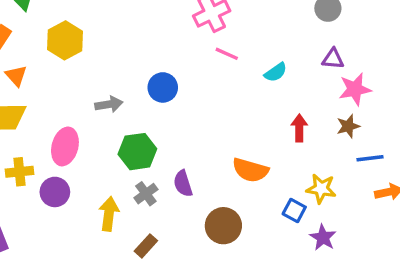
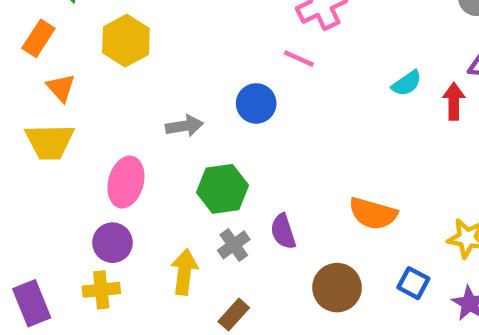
pink line: (227, 54) -> (299, 59), moved
red arrow: (299, 128) -> (454, 101), moved
yellow cross: (19, 172) -> (101, 290), moved
blue square: (294, 211) -> (413, 283), moved

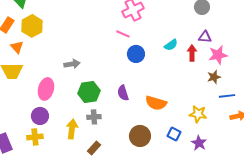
yellow hexagon: (126, 41) -> (32, 26), moved
blue circle: (256, 103) -> (136, 54), moved
purple semicircle: (283, 231) -> (123, 93), moved
gray cross: (234, 245) -> (94, 117), turned 32

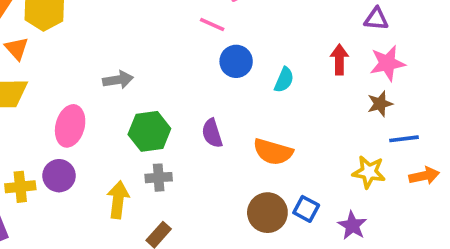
purple triangle: (205, 37) -> (376, 19), moved
cyan semicircle: (171, 45) -> (284, 80), moved, turned -32
yellow star: (198, 114) -> (369, 172), moved
brown circle: (140, 136) -> (267, 213), moved
yellow cross: (35, 137) -> (20, 187), moved

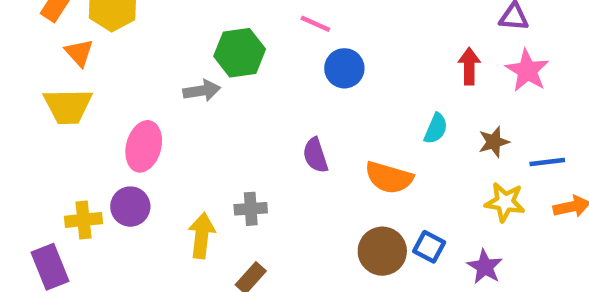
pink star: (387, 63) -> (527, 71), turned -30
cyan semicircle: (284, 80) -> (436, 129), moved
brown star: (380, 104) -> (494, 142), moved
green hexagon: (149, 131) -> (240, 53), moved

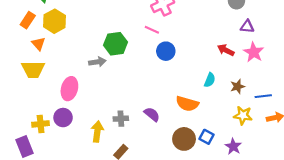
red arrow: (469, 66) -> (226, 50), turned -63
purple semicircle: (315, 155) -> (152, 114), moved, turned 147

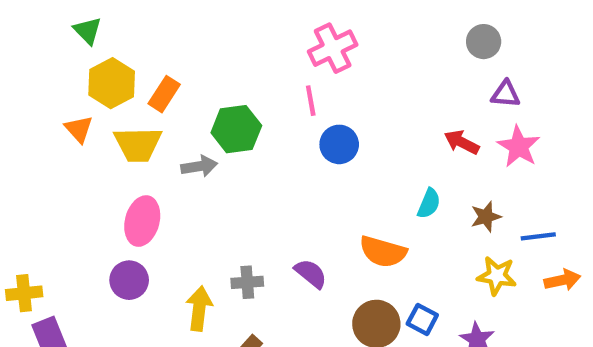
orange rectangle: (28, 20) -> (164, 94), moved
pink line: (152, 30) -> (311, 101), turned 56
yellow trapezoid: (33, 69) -> (138, 144), moved
yellow cross: (41, 124) -> (24, 293), moved

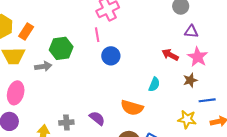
brown star: (486, 217) -> (190, 80), moved

